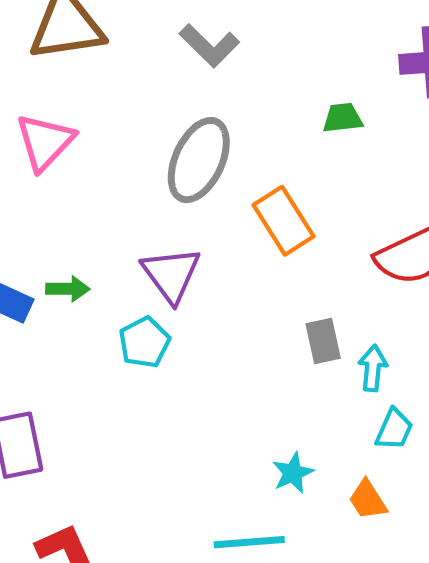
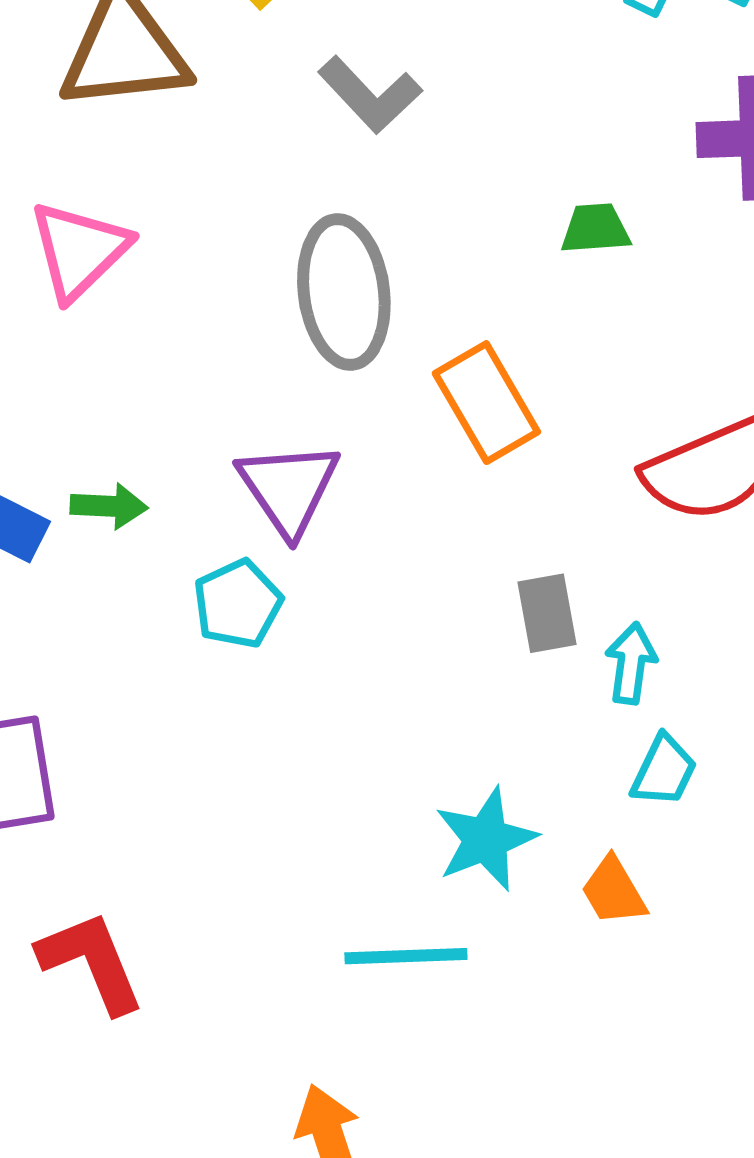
gray ellipse: (199, 160) -> (344, 292), turned -34
cyan star: (293, 473) -> (486, 839), size x1.4

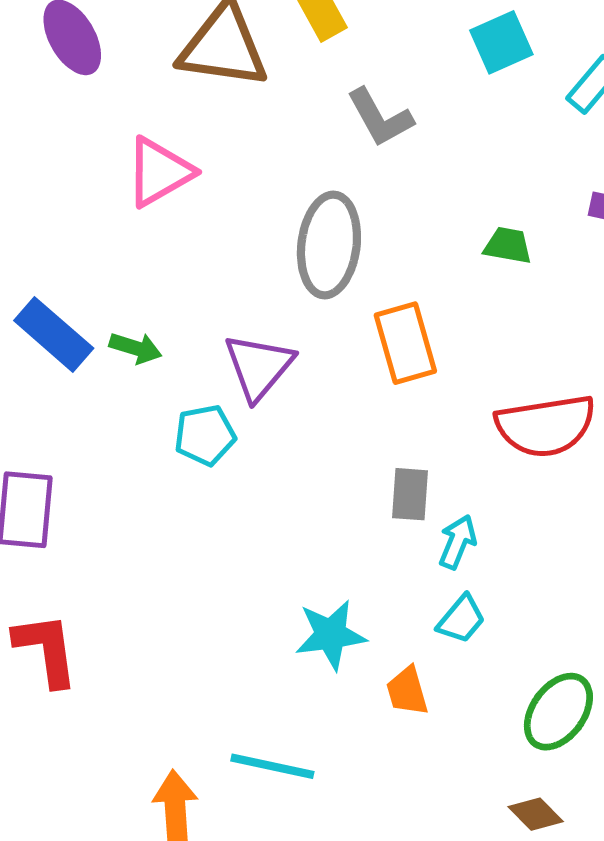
cyan line: (406, 956) -> (272, 766), moved

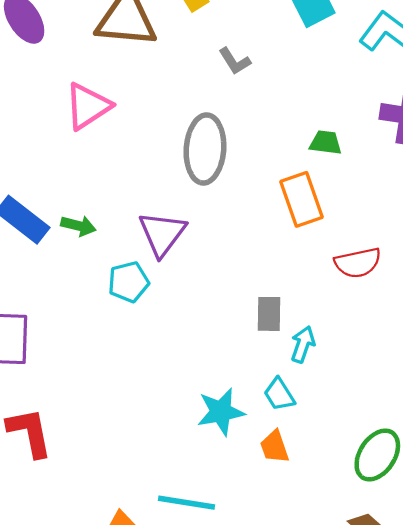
gray L-shape: (380, 118) -> (235, 61), size x0.7
orange rectangle: (405, 343) -> (302, 199), moved
red semicircle: (546, 426) -> (358, 263), size x0.7
cyan trapezoid: (461, 619) -> (279, 394), moved, turned 111

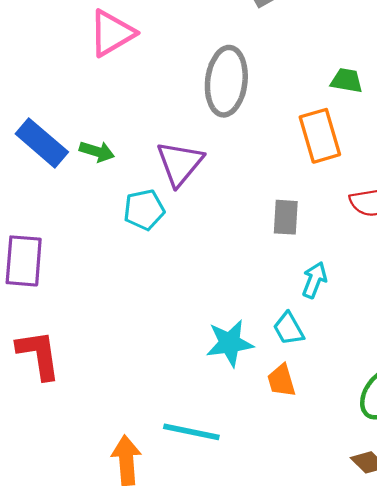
gray rectangle: (269, 314) -> (286, 217), moved

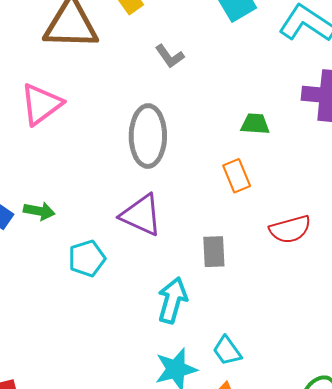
orange rectangle: (320, 136) -> (237, 176), size x0.7
purple triangle: (180, 163) -> (141, 215), moved, turned -39
cyan arrow: (314, 280) -> (172, 300), moved, size x1.4

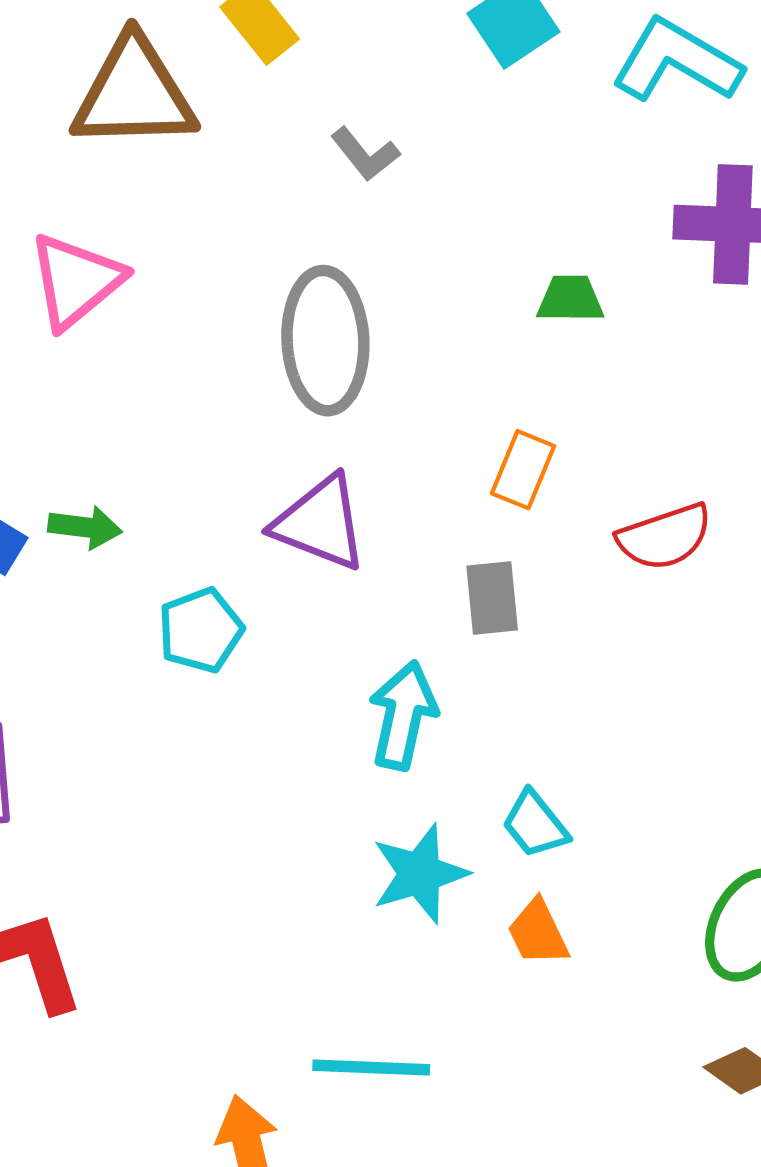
orange rectangle: (237, 176) -> (523, 470), moved, turned 48

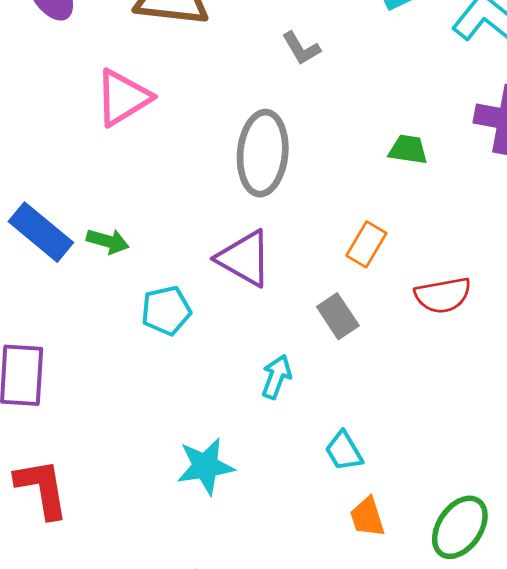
gray rectangle: (492, 598) -> (338, 316), turned -36
cyan arrow: (403, 715) -> (276, 377), size x0.7
cyan star: (420, 874) -> (205, 466), moved
orange trapezoid: (538, 933) -> (367, 517), moved

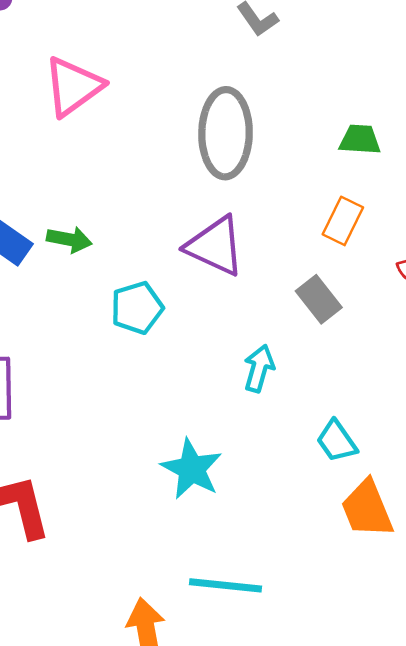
green trapezoid: (408, 149) -> (360, 140), moved
cyan star: (205, 466) -> (192, 469), turned -30
orange trapezoid: (367, 517) -> (367, 509), size x1.4

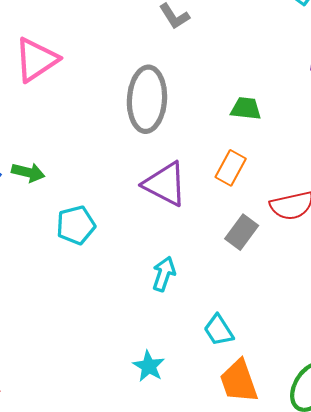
purple triangle: (215, 246) -> (165, 184), moved
gray rectangle: (319, 299) -> (242, 232), moved, turned 72
cyan star: (192, 469) -> (149, 366), moved, size x0.7

